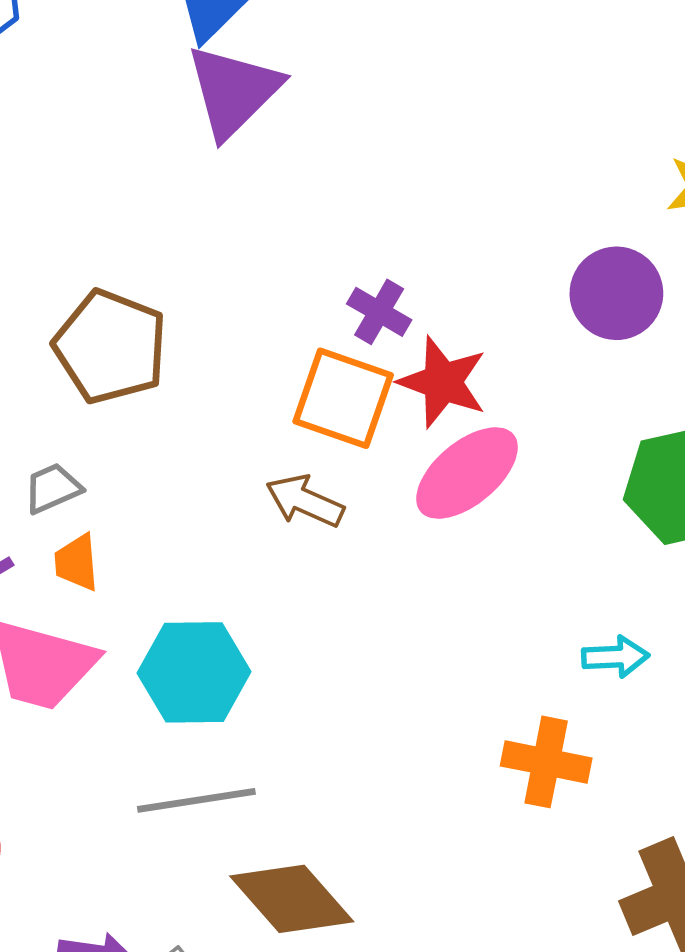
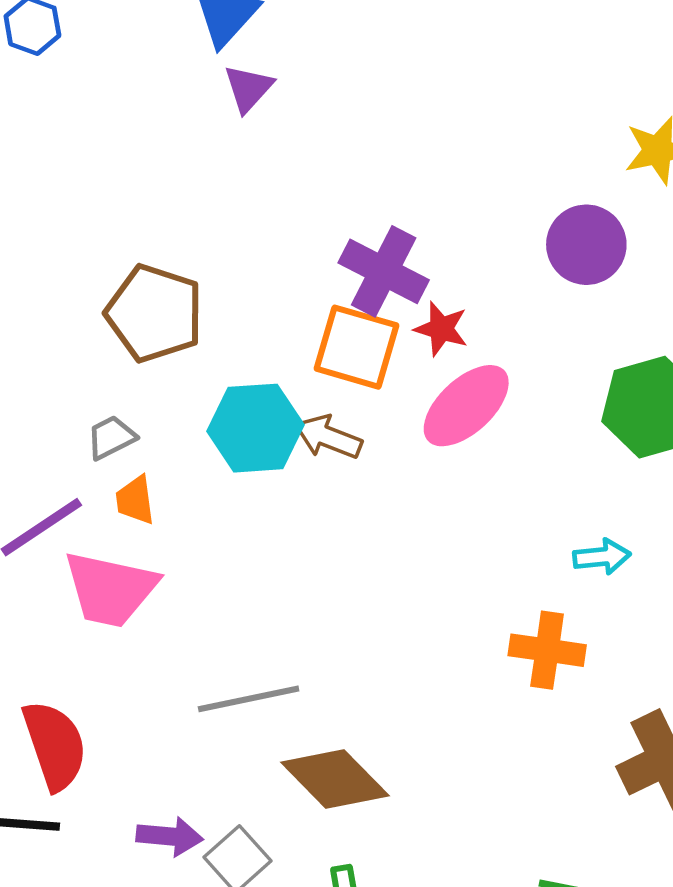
purple triangle: (233, 91) -> (248, 88), size x0.6
purple cross: (379, 312) -> (384, 271), size x1.6
red star: (443, 382) -> (441, 329), size x0.7
cyan hexagon: (194, 672) -> (255, 428), moved

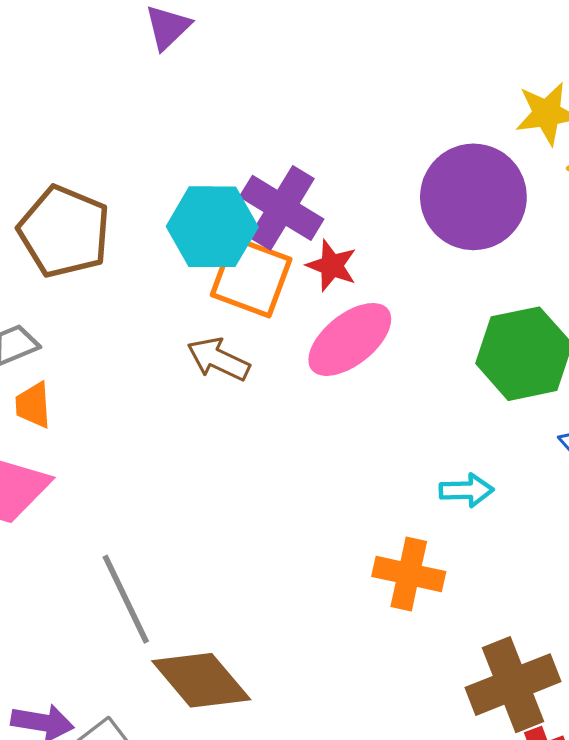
purple circle: (586, 245) -> (473, 197), size x1.4
cyan hexagon: (255, 428) -> (212, 227), moved
gray line: (249, 699) -> (126, 599), turned 72

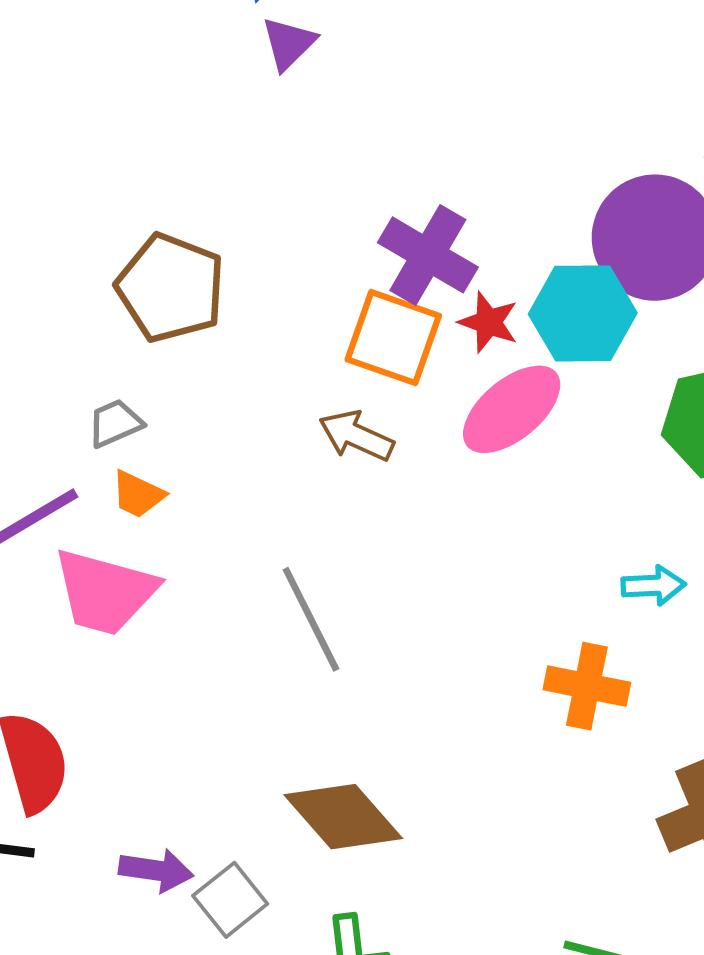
cyan hexagon: (212, 227) -> (583, 313), moved
orange trapezoid: (33, 405) -> (138, 494), turned -60
gray line: (126, 599) -> (311, 619), moved

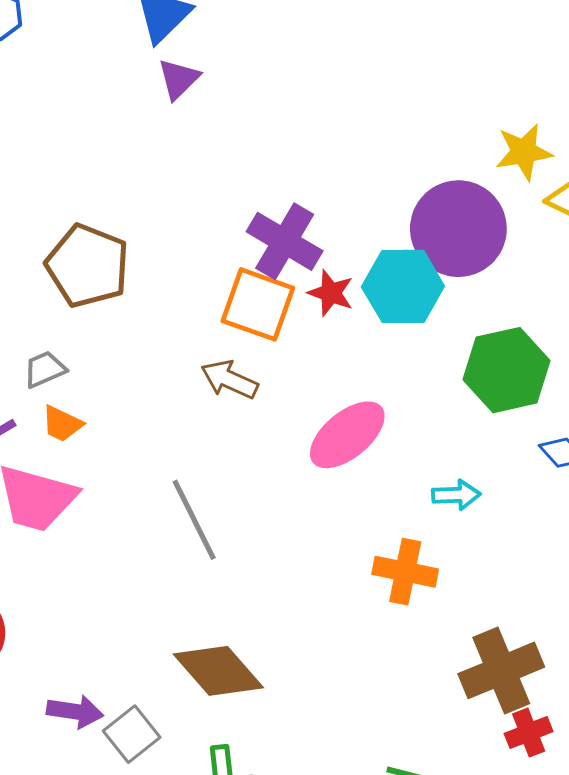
pink ellipse: (512, 409) -> (347, 435), moved

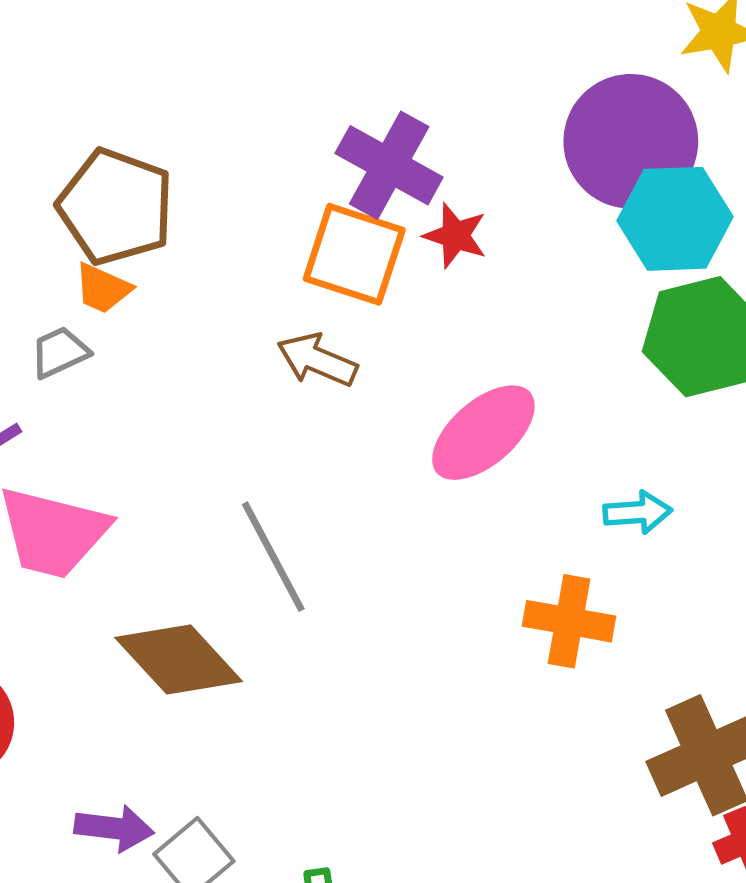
cyan hexagon: (403, 286) -> (675, 219), moved
orange trapezoid: (62, 424) -> (103, 288), moved
brown diamond: (218, 671) -> (179, 659), moved

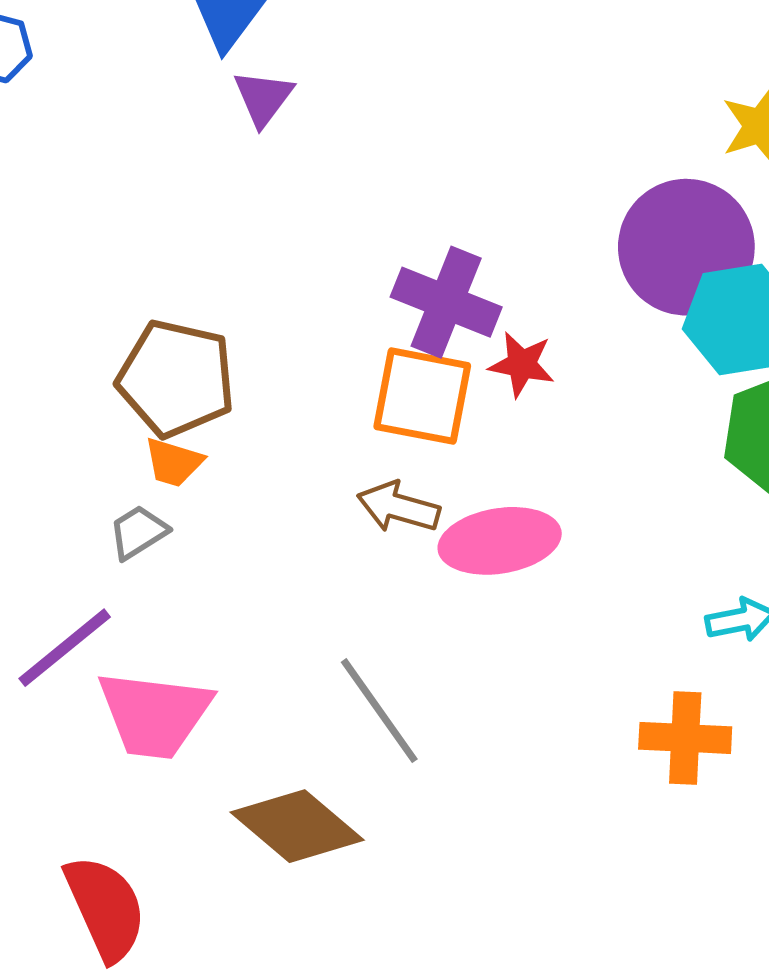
pink ellipse: (483, 433) -> (500, 541), moved, turned 39

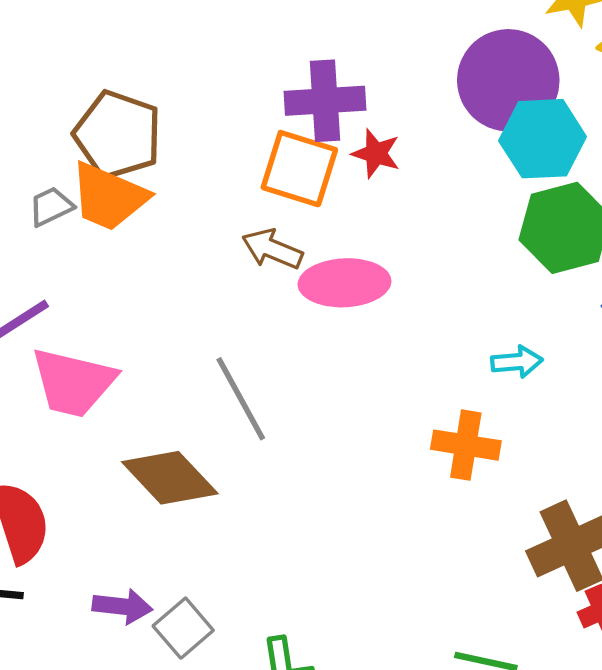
purple cross: (446, 302) -> (325, 101), turned -32
orange trapezoid: (174, 462) -> (109, 197), size x1.8
gray trapezoid: (138, 532) -> (51, 206), moved

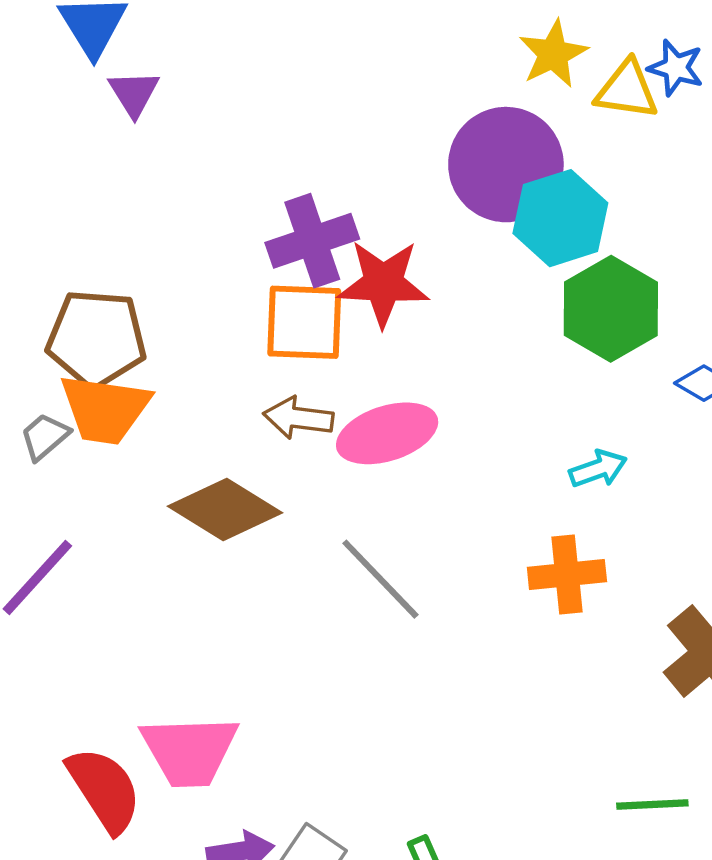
red star: (376, 153) -> (383, 283), size x1.6
pink trapezoid: (73, 382) -> (189, 751), moved
gray line: (241, 399) -> (380, 579), moved
brown diamond: (170, 478) -> (225, 510), moved

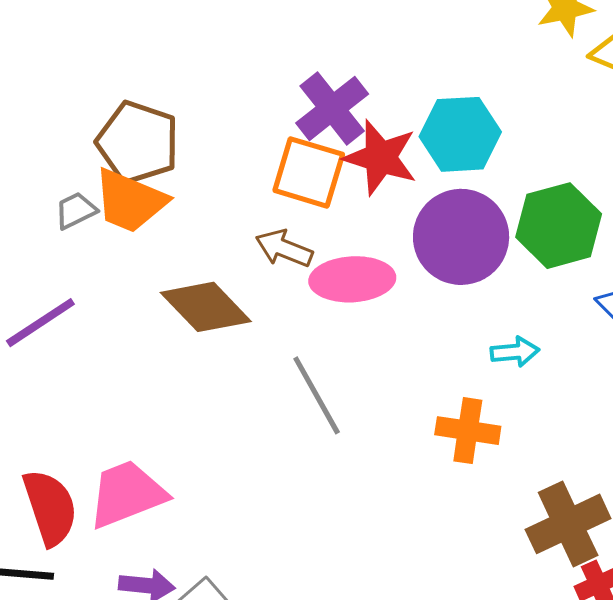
purple circle: (506, 165) -> (461, 237), moved
cyan hexagon: (560, 218) -> (460, 134), moved
purple cross: (312, 241) -> (332, 108), turned -34
pink trapezoid: (189, 751) -> (127, 494), turned 146

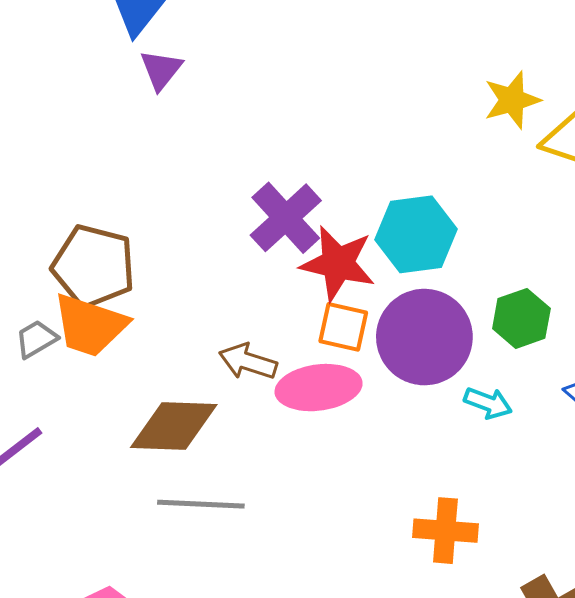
orange square: (309, 172) -> (343, 327), moved, size x0.7
green hexagon: (559, 226) -> (521, 318), size x0.7
brown diamond: (206, 307) -> (174, 426), turned -40
cyan arrow: (515, 352) -> (488, 403), moved, turned 30
gray line: (317, 395) -> (201, 504), moved, turned -54

